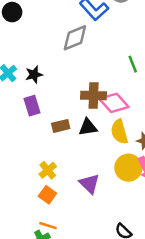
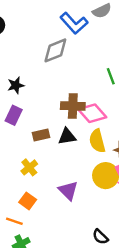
purple rectangle: (32, 106) -> (14, 115), turned 42
yellow cross: (48, 170) -> (29, 167), moved
orange line: (48, 226) -> (14, 221), moved

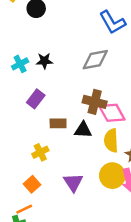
gray diamond: (55, 50) -> (95, 60), moved
black star: (16, 85) -> (44, 61), moved
orange line: (14, 221) -> (24, 209), moved, turned -56

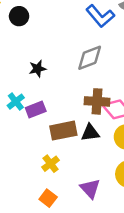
cyan cross: (20, 64) -> (16, 102), moved
purple rectangle: (36, 99) -> (36, 109), turned 42
brown rectangle: (58, 123) -> (63, 131), size x1.5

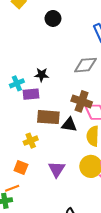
black circle: (19, 16) -> (53, 18), moved
black star: (38, 69) -> (42, 75), moved
orange square: (48, 198) -> (21, 168), turned -32

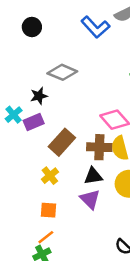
gray diamond: (85, 65) -> (62, 72), moved, turned 45
brown cross: (82, 101) -> (99, 147), moved
brown rectangle: (48, 117) -> (62, 142), turned -35
black triangle: (69, 125) -> (93, 176), moved

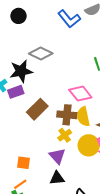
black star: (39, 96) -> (21, 71), size x1.6
yellow cross: (50, 176) -> (65, 135), moved
black triangle: (93, 176) -> (57, 178), moved

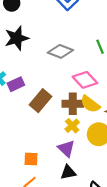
gray diamond: (41, 53) -> (60, 51), moved
black star: (21, 71) -> (17, 38), moved
yellow semicircle: (83, 117) -> (90, 104), turned -36

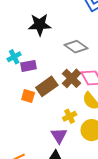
brown cross: (73, 104) -> (72, 78), moved, turned 30
orange square: (31, 159) -> (28, 96), moved

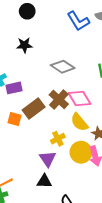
black star: (40, 25) -> (24, 45), size x0.7

